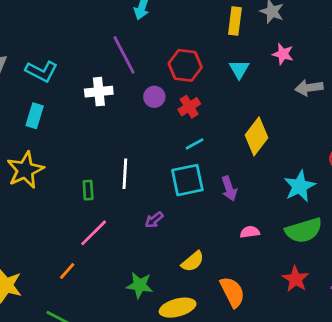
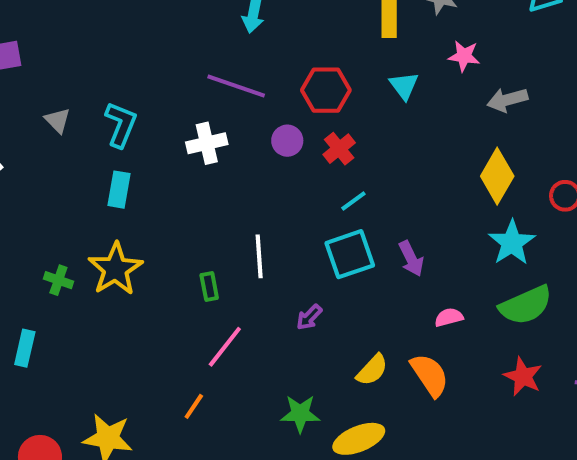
purple line: (124, 55) -> (236, 86), turned -36
cyan L-shape: (42, 71) -> (121, 125), turned -88
yellow diamond: (256, 136) -> (497, 176), moved
orange semicircle: (232, 292) -> (430, 375), moved

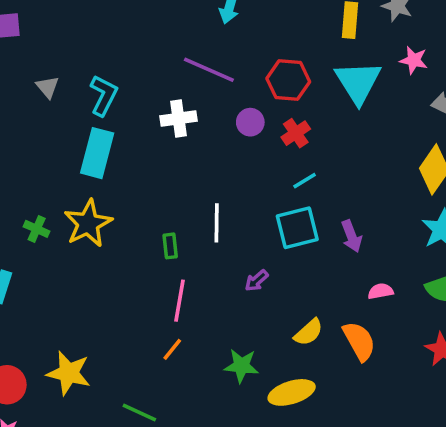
cyan triangle: (404, 86) -> (358, 82), size x1.8
cyan rectangle: (119, 190) -> (97, 153), size x1.5
pink line: (225, 347) -> (179, 301), turned -33
orange line: (194, 406) -> (172, 349), moved

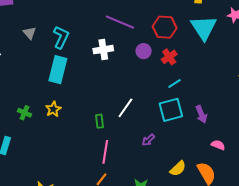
yellow star: (88, 223) -> (53, 109), size x0.6
white line: (217, 223) -> (125, 108), turned 35
pink semicircle: (381, 291) -> (218, 145), turned 32

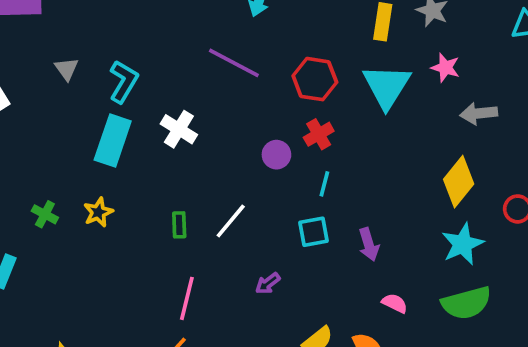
white cross: (103, 50) -> (179, 129), moved, turned 36
purple circle: (144, 51) -> (276, 155), moved
cyan line: (175, 84) -> (324, 184), turned -48
cyan square: (171, 110) -> (314, 232), size x0.7
green rectangle: (100, 121) -> (179, 225), moved

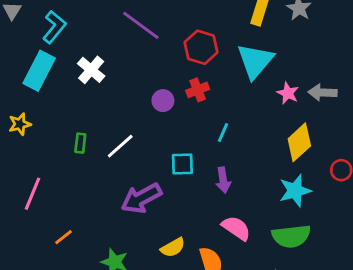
pink star: (445, 68) -> (288, 93), moved
cyan line: (324, 184) -> (223, 133), moved
purple arrow: (268, 283) -> (141, 198), size x2.0
pink line: (187, 298) -> (33, 194), moved
pink semicircle: (395, 303) -> (236, 228), size x1.5

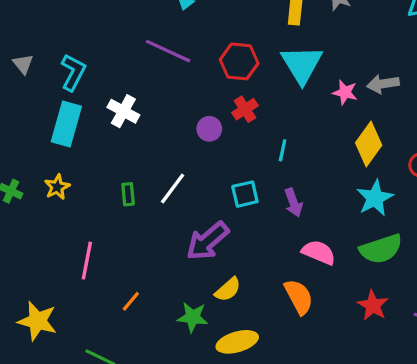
yellow semicircle: (173, 248) -> (228, 290), moved

